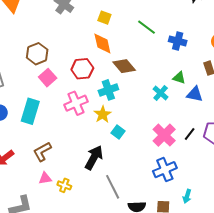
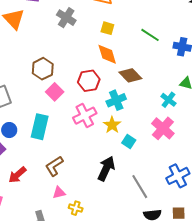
pink cross: (164, 135) -> (163, 128), moved
yellow cross: (64, 185) -> (76, 208), moved
gray line: (113, 187) -> (140, 187), moved

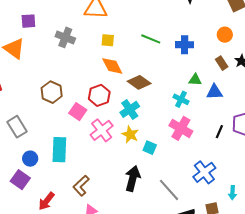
pink square: (55, 92) -> (78, 112), moved

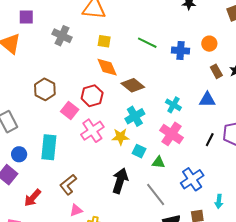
orange circle: (225, 35) -> (209, 44), moved
green triangle: (195, 80) -> (158, 162), moved
cyan cross: (130, 109) -> (135, 116), moved
yellow star: (130, 134) -> (121, 137), turned -30

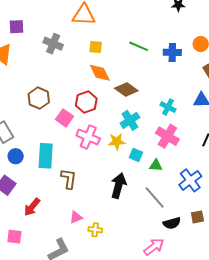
pink cross: (92, 131) -> (88, 137), turned -30
blue circle: (19, 154) -> (16, 156), moved
brown L-shape: (68, 185) -> (69, 179), moved, turned 140

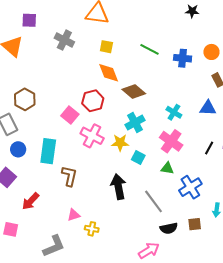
brown hexagon: (39, 98) -> (25, 99), moved
green triangle: (156, 165) -> (167, 168), moved
black arrow: (118, 186) -> (118, 187), turned -30

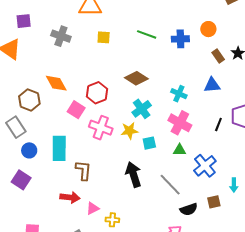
orange diamond: (109, 73) -> (56, 83), moved
cyan square: (138, 158) -> (149, 143), turned -32
red arrow: (31, 201) -> (70, 197), moved, turned -120

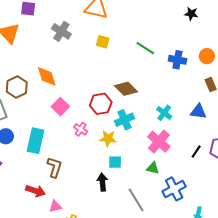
red hexagon: (97, 93) -> (101, 104), moved
pink cross: (101, 128) -> (81, 129), size x0.6
cyan square: (149, 143) -> (115, 162), moved
black arrow: (133, 175) -> (102, 182), size x0.7

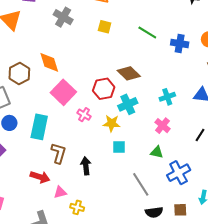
pink square: (60, 107) -> (63, 92), size x1.4
cyan cross: (164, 113) -> (167, 97), turned 35
pink cross: (159, 142) -> (162, 126), size x0.7
black arrow: (102, 182) -> (86, 166), moved

